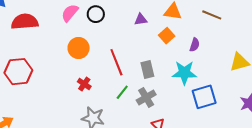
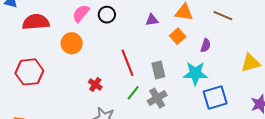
orange circle: (79, 48) -> (72, 43), moved

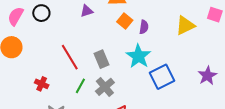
orange square: (178, 36) -> (125, 21), moved
yellow triangle: (250, 63) -> (185, 25), moved
cyan star: (195, 73) -> (138, 56), turned -30

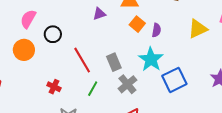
black circle: (41, 13) -> (53, 34), moved
gray cross: (105, 87) -> (127, 84), moved

